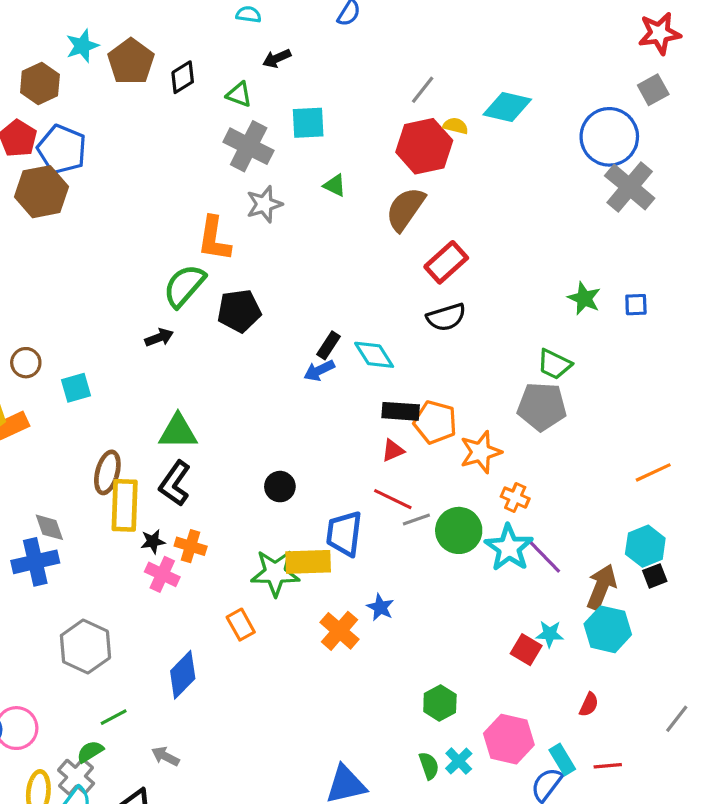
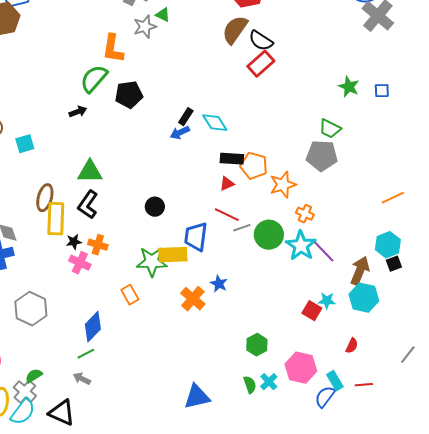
green triangle: (335, 185) -> (163, 15), moved
black semicircle: (446, 317) -> (261, 41), moved, turned 50
green line: (114, 717) -> (86, 354), moved

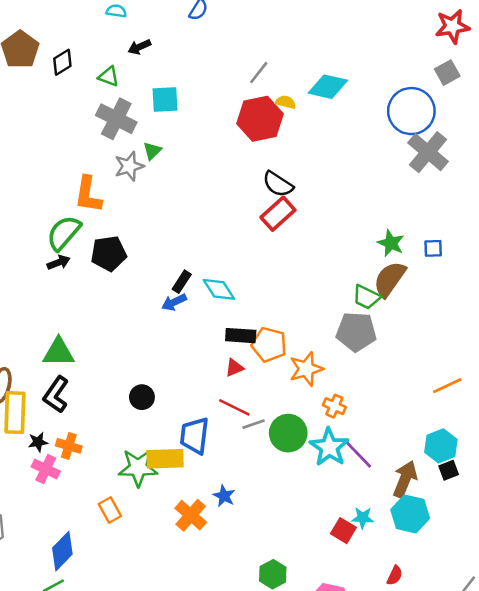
green triangle: (163, 15) -> (152, 151), turned 49
brown semicircle: (235, 30) -> (390, 279), moved
black arrow: (78, 112) -> (59, 262), moved

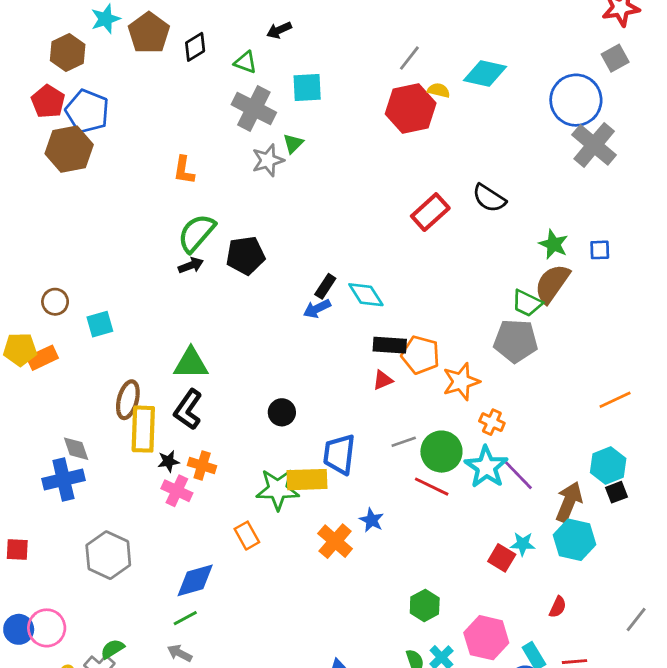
black semicircle: (278, 184) -> (489, 198), moved
orange L-shape: (88, 194) -> (184, 170), moved, size x0.7
red line: (234, 407) -> (432, 487), moved
blue diamond: (62, 551) -> (195, 580), turned 30

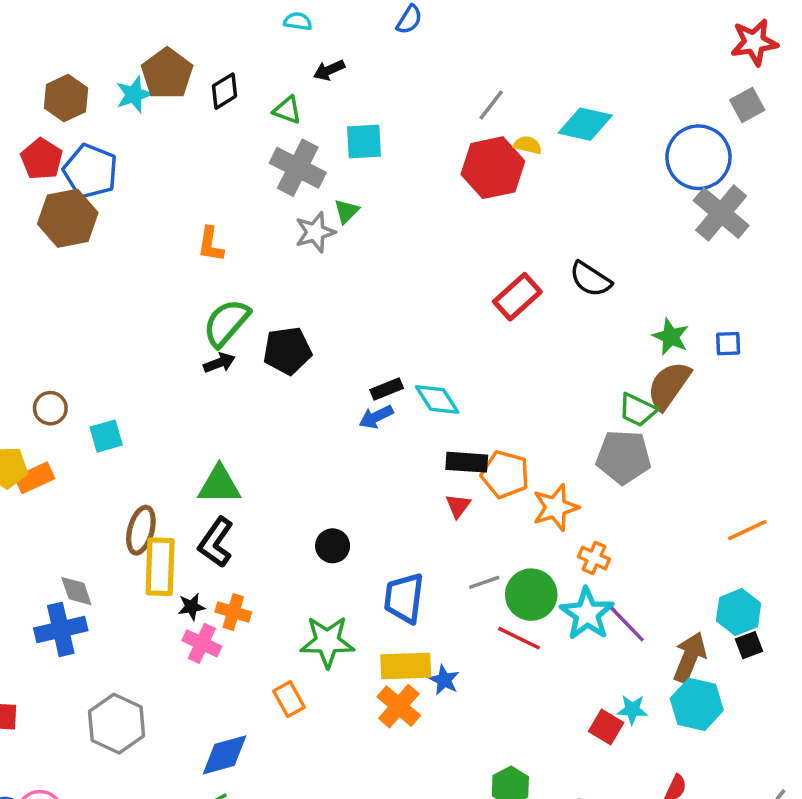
cyan star: (105, 19) -> (134, 95), moved
black rectangle: (325, 286) -> (387, 389), turned 35
red triangle: (383, 380) -> (458, 506), turned -30
yellow rectangle: (307, 480) -> (406, 666), moved

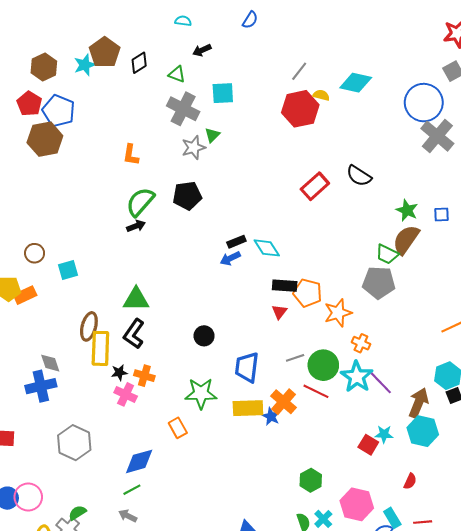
black pentagon: (287, 351) -> (187, 196), moved
orange cross: (399, 706) -> (284, 402), moved

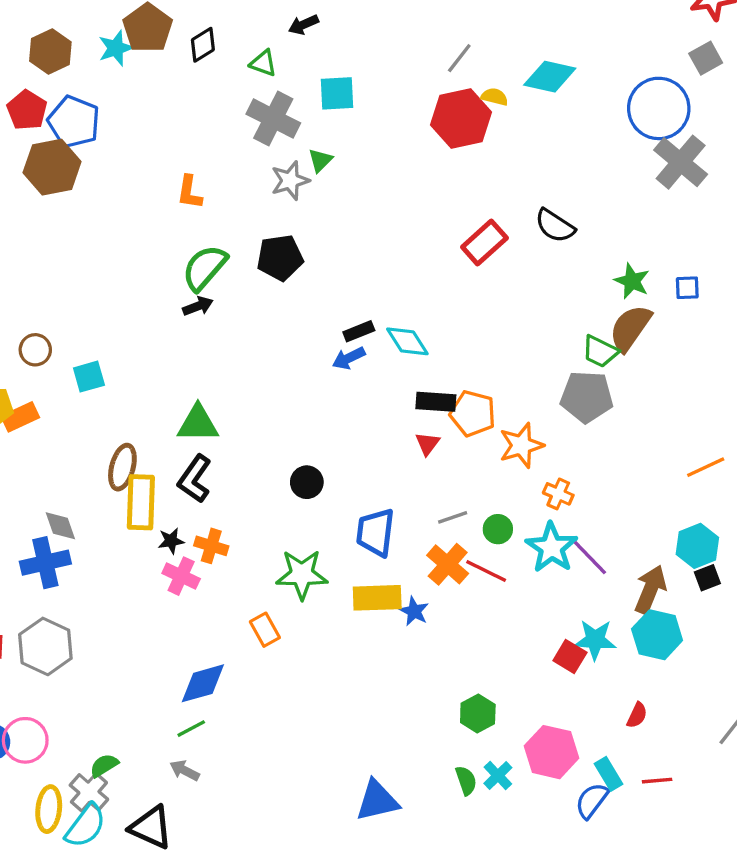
green circle: (323, 365) -> (498, 529), size x0.6
orange cross: (284, 402) -> (448, 564), moved
cyan star: (384, 434) -> (595, 640), size x1.4
gray hexagon: (74, 443) -> (45, 646), moved

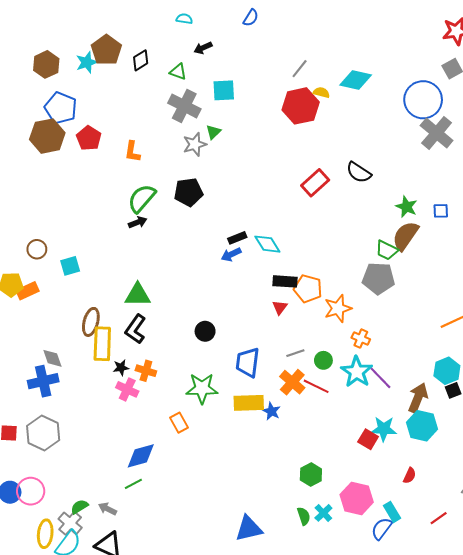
red pentagon: (27, 110) -> (89, 138), moved
gray arrow: (184, 770) -> (107, 509), moved
red line: (657, 781) -> (439, 518), moved, turned -30

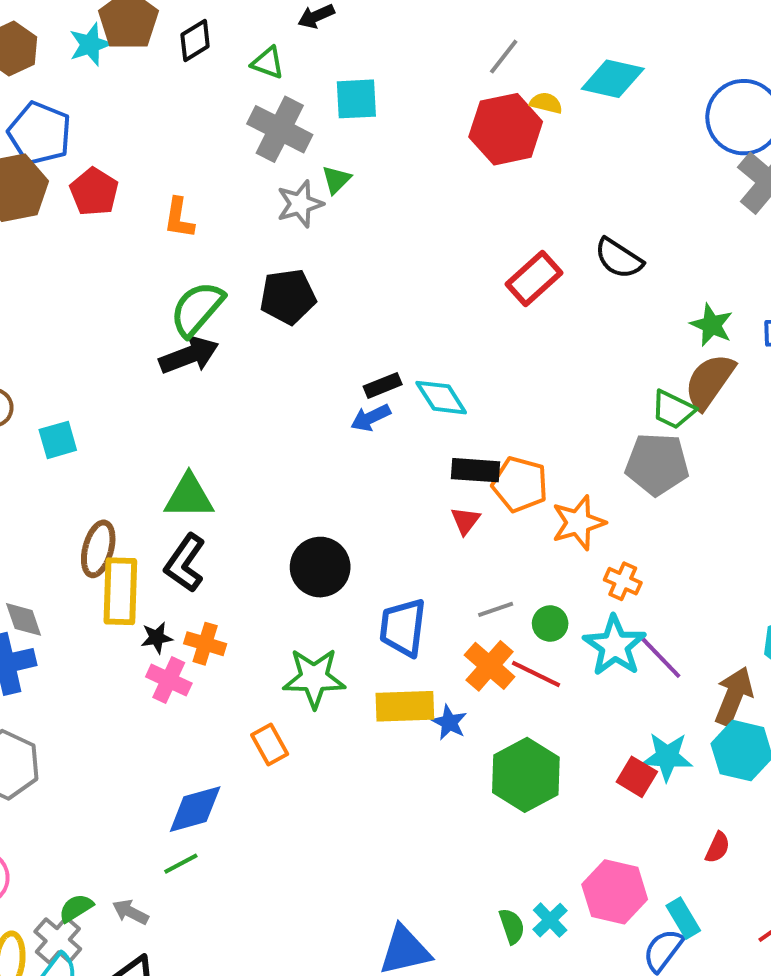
black arrow: (138, 222) -> (189, 355), size x1.6
black circle: (205, 331) -> (320, 567), size x1.5
green hexagon: (311, 475) -> (526, 775), moved, size x1.6

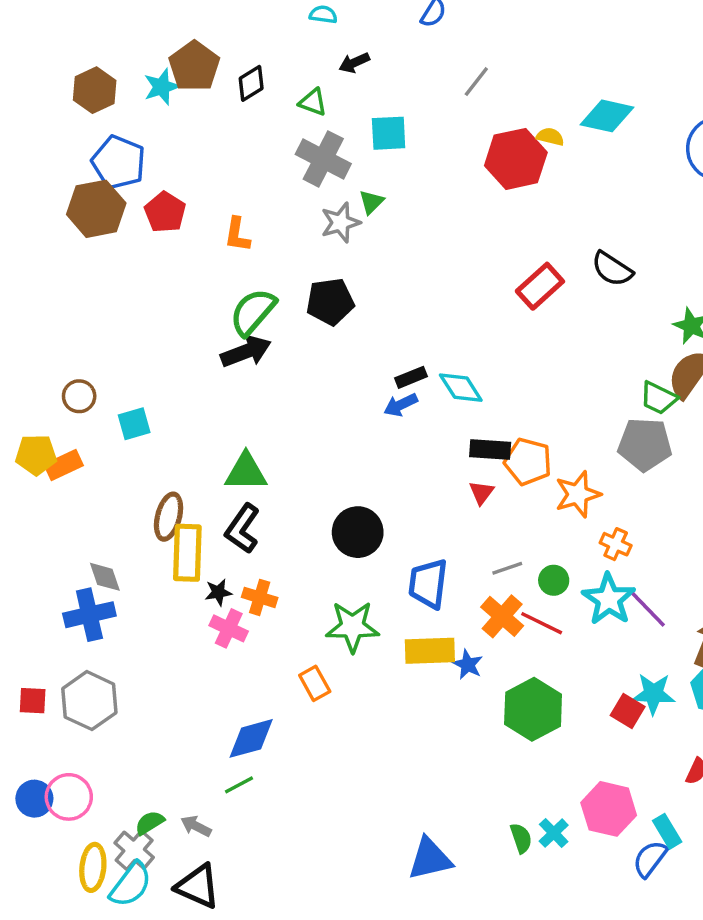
gray line: (504, 57) -> (476, 82), moved

